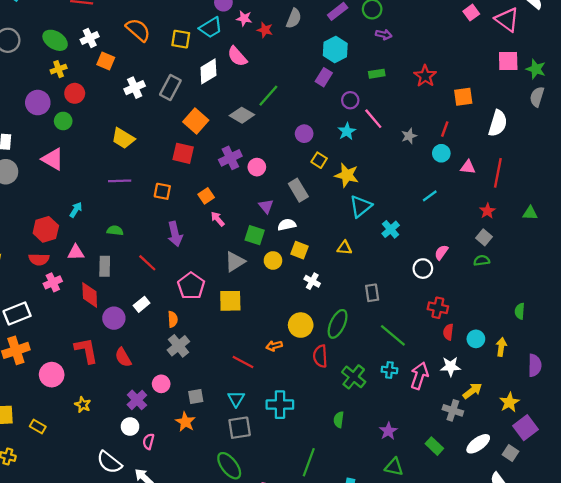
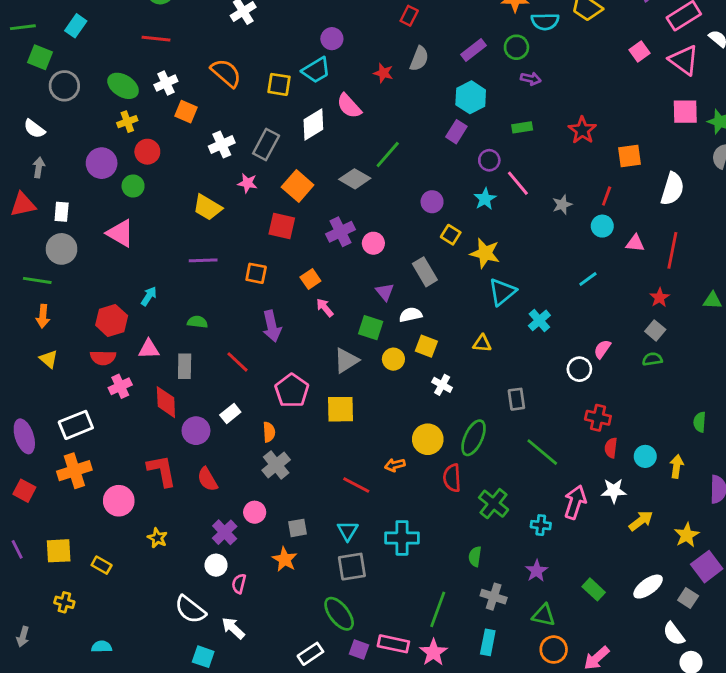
pink star: (244, 18) -> (247, 183), moved
cyan cross: (389, 370) -> (541, 525), moved
gray cross: (453, 410) -> (494, 597), moved

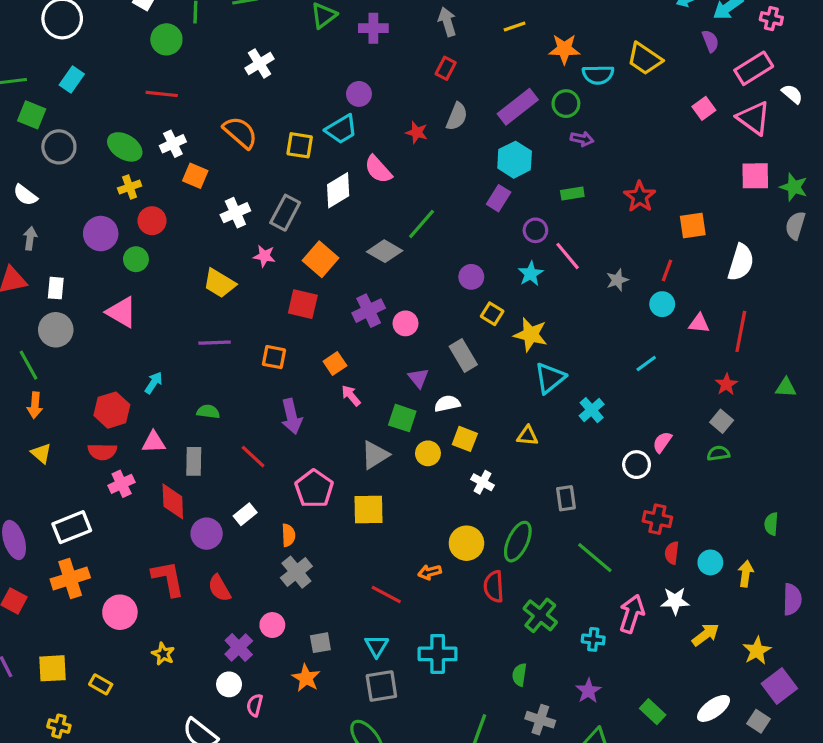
purple rectangle: (474, 50) -> (518, 107), size x1.4
green line: (37, 280) -> (28, 365), turned 52

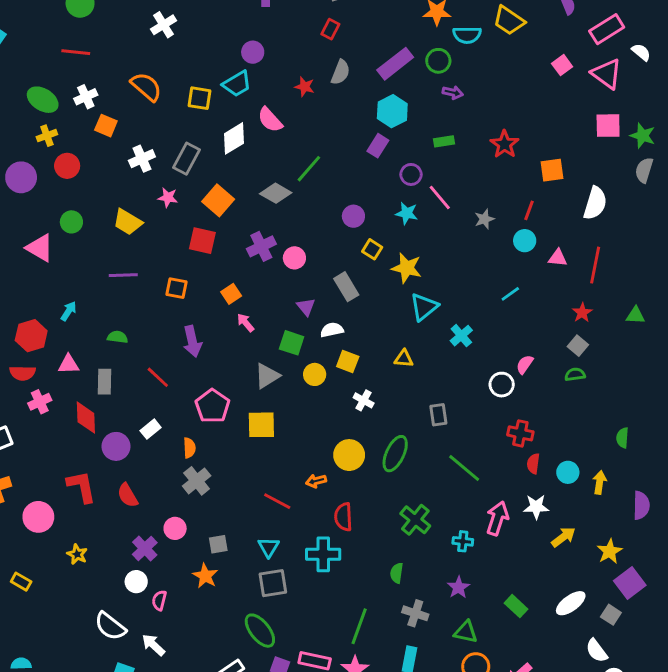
green circle: (136, 259) -> (71, 222), moved
cyan star: (531, 274) -> (407, 213), turned -30
red semicircle: (494, 587) -> (343, 517), moved

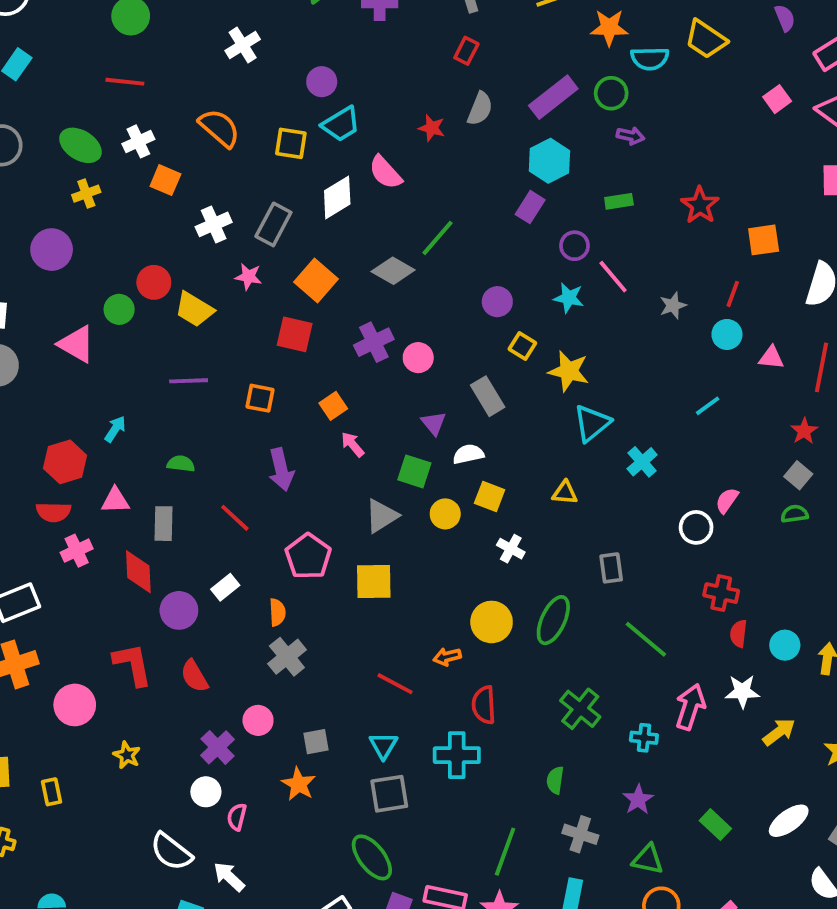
purple circle: (253, 52) -> (322, 82), moved
red circle: (67, 166) -> (154, 282), moved
yellow rectangle: (21, 582) -> (52, 792), turned 48

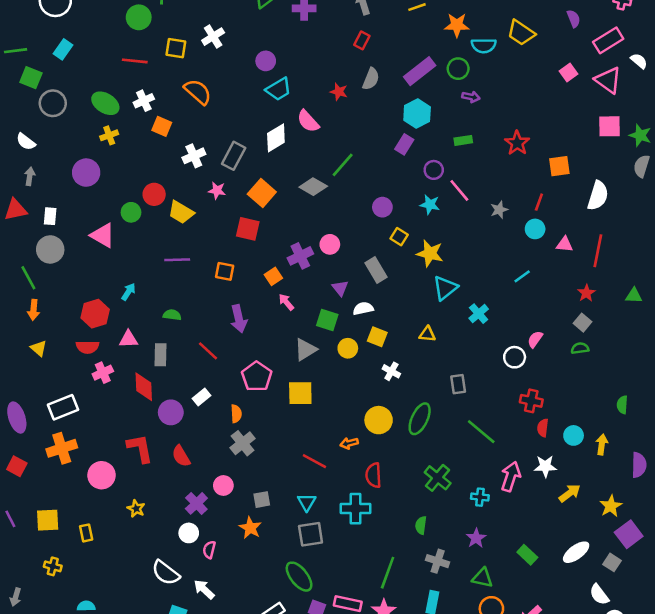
yellow square: (291, 143) -> (176, 48), moved
purple cross: (374, 342) -> (300, 256), moved

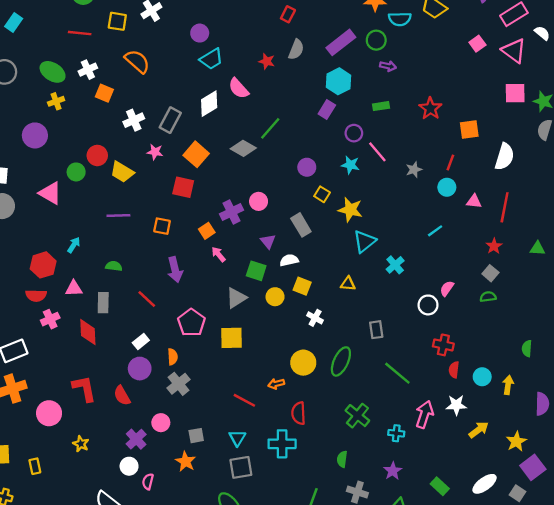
purple circle: (171, 412) -> (140, 369), moved

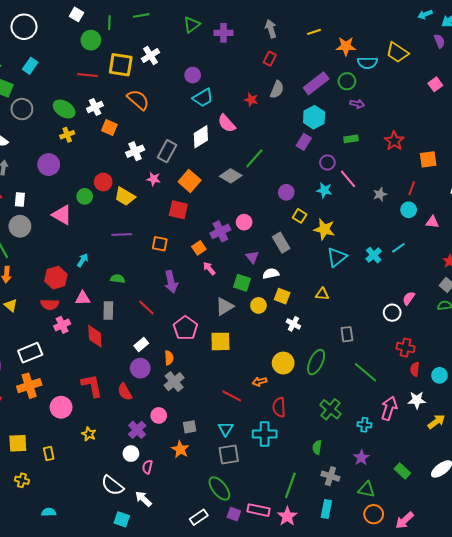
yellow square: (117, 21) -> (121, 65), size x1.4
cyan cross: (395, 265) -> (374, 255), moved

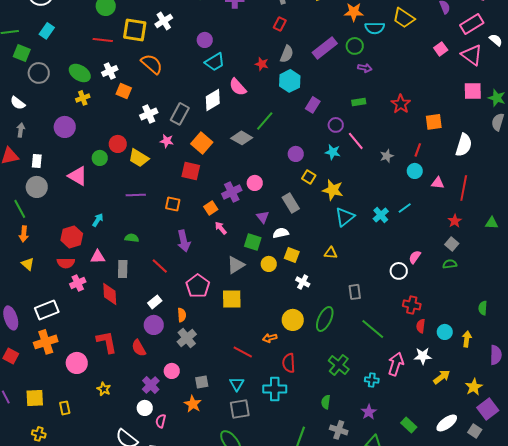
cyan hexagon: (314, 117) -> (290, 81), moved

